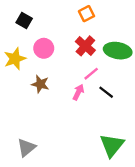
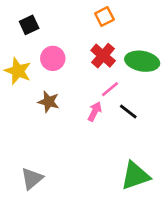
black square: (24, 21) -> (29, 25), turned 35
yellow star: (15, 59) -> (18, 71), turned -30
green triangle: (112, 145) -> (135, 176), turned 32

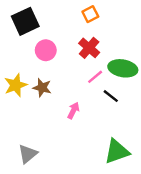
black square: (29, 25) -> (25, 21), size x1.6
green ellipse: (142, 61) -> (123, 68), moved
yellow star: (18, 71) -> (16, 85), moved, turned 30
pink arrow: (95, 111) -> (73, 110), moved

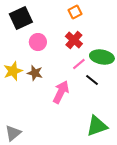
pink arrow: (73, 110) -> (61, 92), size x1.6
gray triangle: (28, 154) -> (13, 133), moved

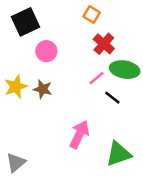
orange square: (75, 12) -> (92, 14), turned -32
red cross: (74, 40) -> (104, 44), moved
pink arrow: (61, 92) -> (79, 134), moved

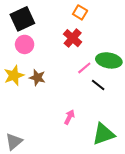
red cross: (104, 44) -> (73, 38), moved
pink circle: (46, 51) -> (25, 44), moved
pink arrow: (79, 134) -> (69, 117), size x0.6

